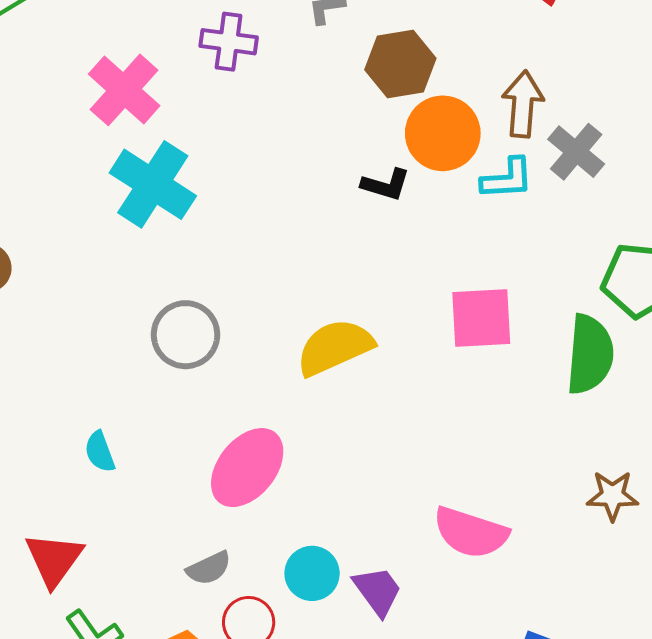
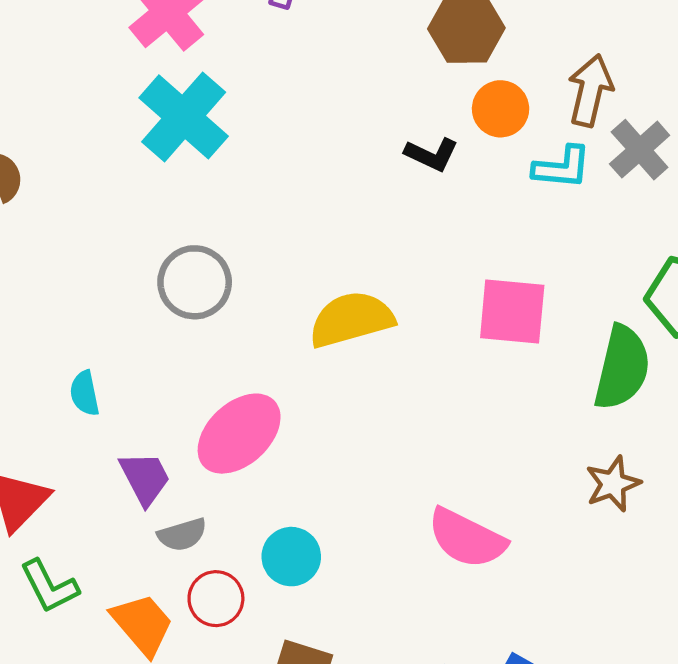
orange circle: (443, 133) -> (501, 109), size x0.7
brown star: (612, 496) -> (613, 484), moved, turned -30
purple trapezoid: (378, 591) -> (145, 478), moved

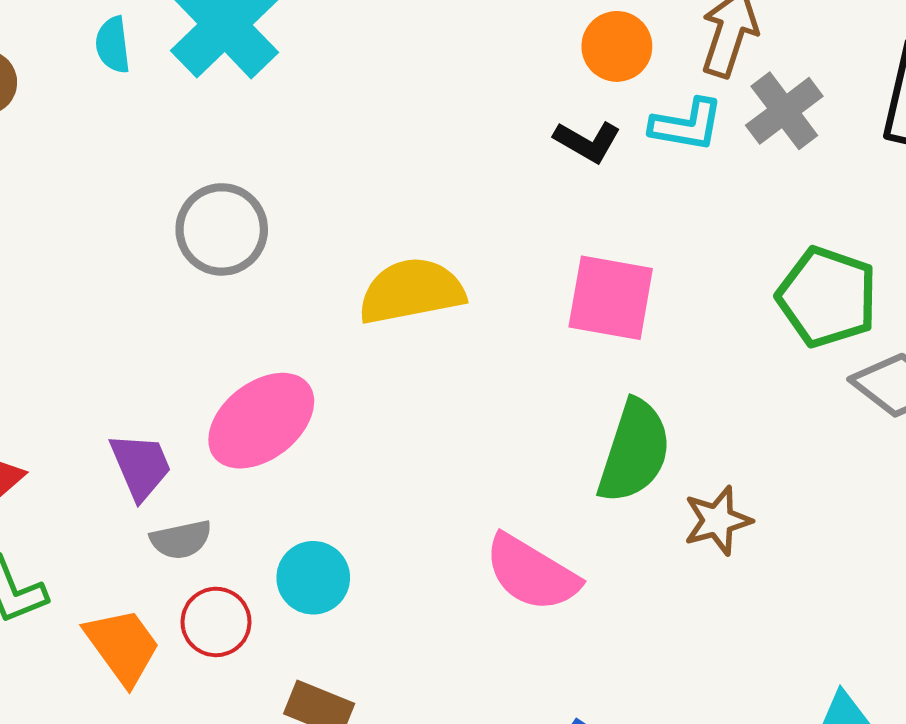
black L-shape: (432, 154) -> (587, 141), moved
green semicircle: (622, 368) -> (634, 451), moved
cyan semicircle: (85, 393) -> (113, 45), moved

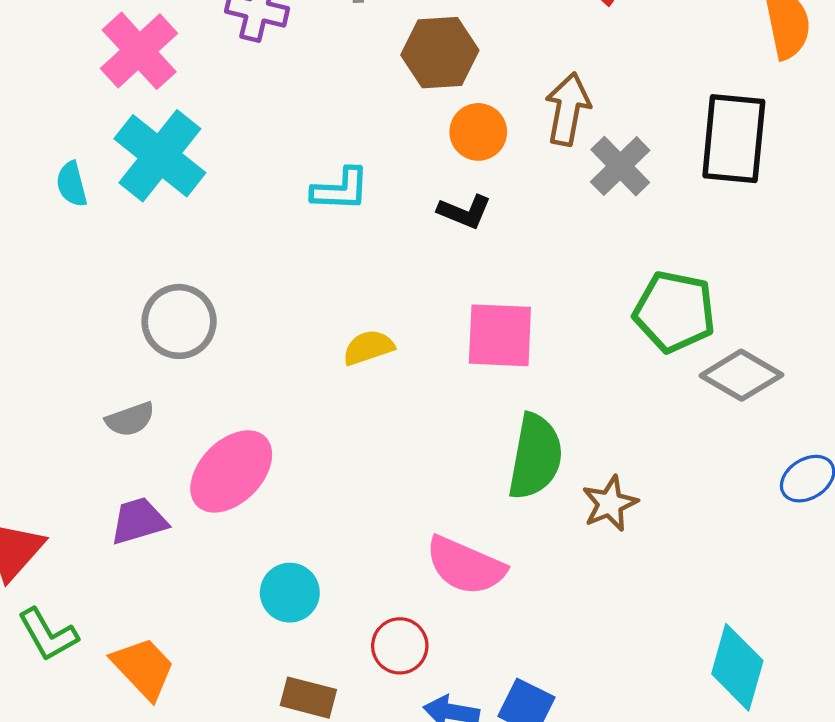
cyan L-shape: (687, 125) -> (340, 190), moved
yellow semicircle: (411, 291) -> (368, 347), moved, size x0.6
purple trapezoid: (141, 466) -> (139, 521), turned -76
gray semicircle: (181, 540) -> (130, 419), moved
red circle: (216, 622) -> (400, 646), moved

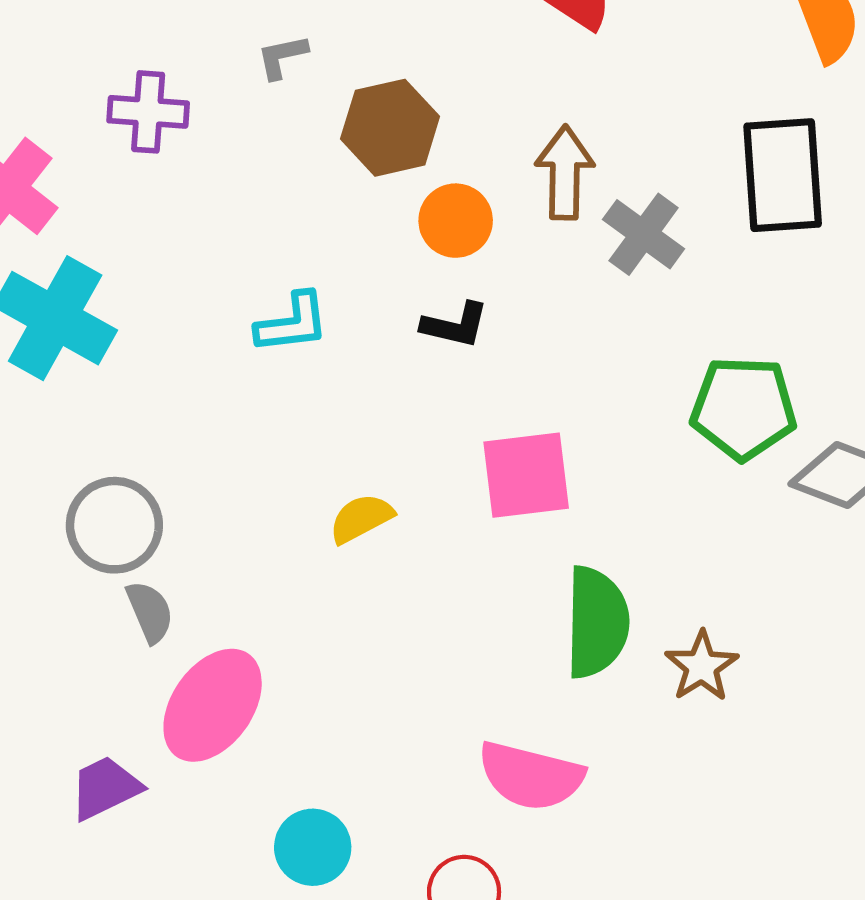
gray semicircle: (130, 419) -> (150, 612), moved, turned -84

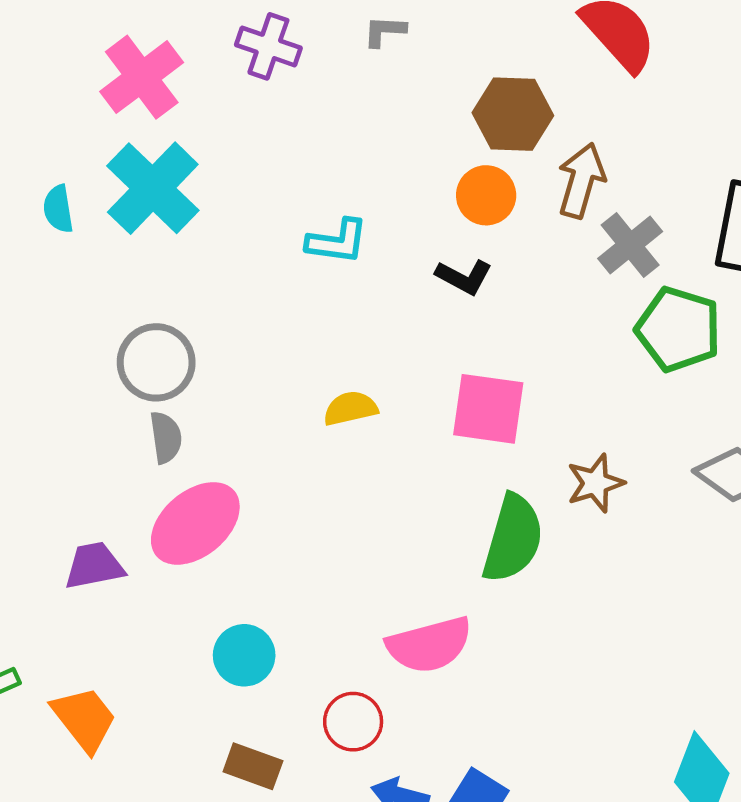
brown hexagon: (390, 128) -> (513, 114), moved
green pentagon: (744, 408) -> (678, 329), moved
brown star: (702, 666) -> (595, 483), moved
pink semicircle: (531, 776) -> (429, 645), turned -44

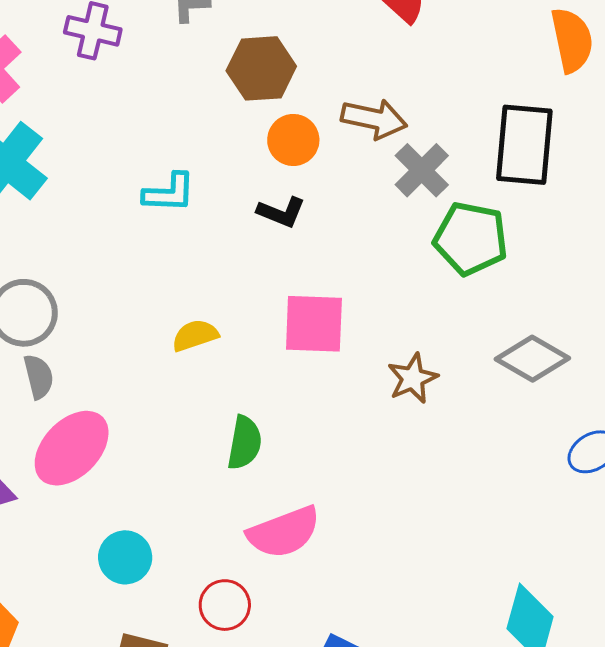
brown hexagon: (513, 114) -> (261, 68), moved
brown arrow: (581, 180) -> (374, 119), turned 92
green semicircle: (513, 539) -> (245, 443), moved, size x0.7

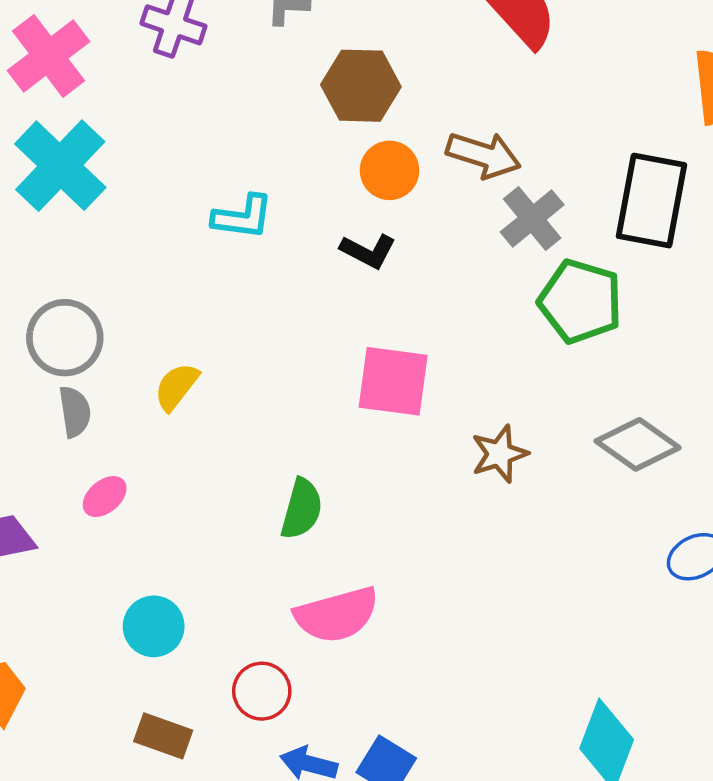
yellow semicircle: (195, 335) -> (176, 387), moved, turned -39
pink ellipse: (72, 448) -> (105, 497), size x0.5

